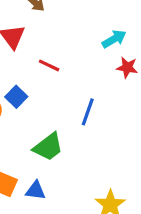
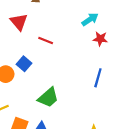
blue line: (88, 112) -> (98, 78), moved

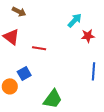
blue square: (24, 64) -> (24, 73), turned 32

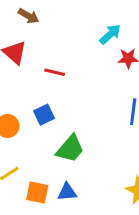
blue square: (24, 73) -> (44, 115), moved

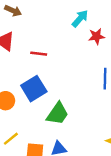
blue square: (44, 115) -> (34, 89), size x1.5

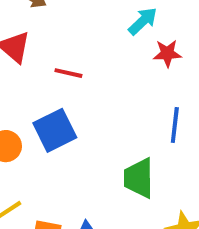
green trapezoid: (58, 114) -> (139, 178), moved, turned 140

